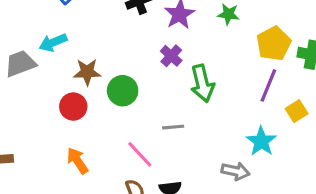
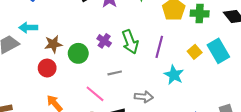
cyan arrow: (53, 42) -> (28, 28), turned 30
purple cross: (171, 56) -> (104, 41), moved
purple line: (268, 85) -> (159, 47), moved
gray arrow: (235, 171) -> (144, 97), moved

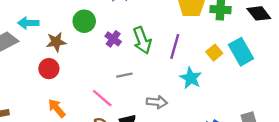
green circle: (78, 53) -> (84, 21), moved

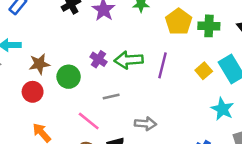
green circle: (84, 21) -> (69, 77), moved
green arrow: (142, 40) -> (129, 60), turned 108
cyan star: (191, 78) -> (222, 109), moved

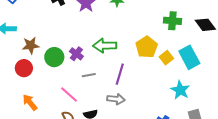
yellow pentagon: (179, 22) -> (147, 47), moved
purple cross: (98, 59) -> (76, 54), moved
purple line: (163, 65) -> (120, 74), moved

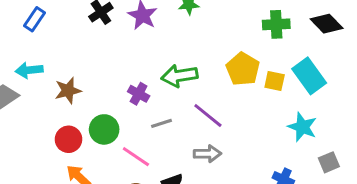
green circle: (54, 57) -> (104, 129), moved
yellow square: (166, 58) -> (275, 81), turned -32
red circle: (24, 68) -> (68, 139), moved
purple line: (120, 74) -> (208, 115), turned -60

